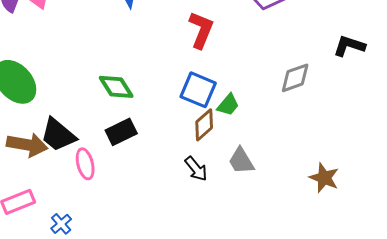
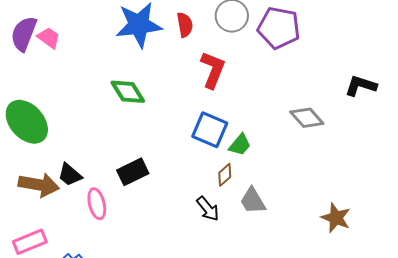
gray diamond: (295, 78) -> (307, 118), turned 68
green diamond: (116, 87) -> (128, 92), moved
brown diamond: (204, 125) -> (225, 175), moved, size x0.7
black trapezoid: (58, 135) -> (70, 175), size x0.7

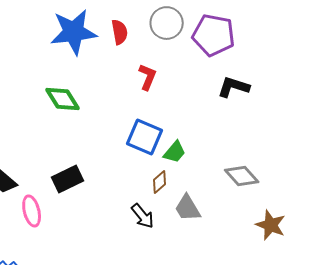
red L-shape: (213, 70) -> (148, 77), size x0.7
black L-shape: (361, 86) -> (234, 87), moved
gray diamond: (307, 118) -> (242, 176), moved

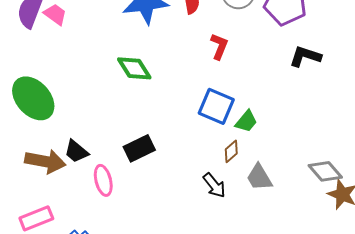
gray diamond: (242, 176) -> (325, 171), moved

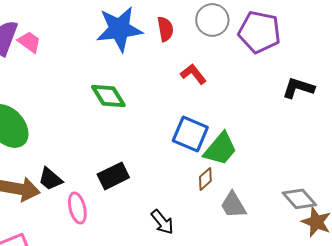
red L-shape: (219, 46) -> (193, 74), turned -60
black L-shape: (305, 56) -> (298, 88), moved
green trapezoid: (246, 121) -> (220, 149), size x1.5
black arrow: (214, 185) -> (162, 222), moved

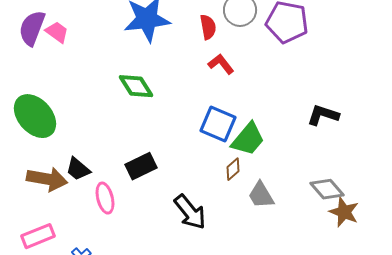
red semicircle: (165, 29) -> (208, 27), moved
black L-shape: (298, 88) -> (323, 115), moved
black arrow: (162, 222) -> (190, 212), size x1.4

